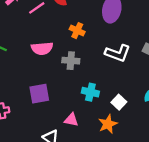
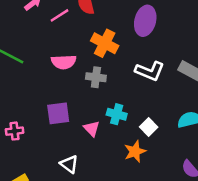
orange cross: (77, 31) -> (105, 43), size x1.5
pink triangle: (71, 120) -> (92, 129), moved, turned 32

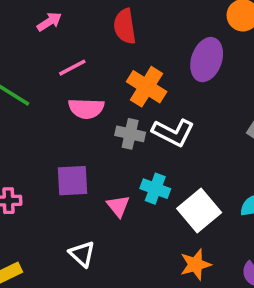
pink line: (60, 15) -> (72, 68), moved
white L-shape: (150, 71) -> (173, 132), moved
white square: (149, 127) -> (199, 211), size x1.6
orange star: (135, 151) -> (195, 264), moved

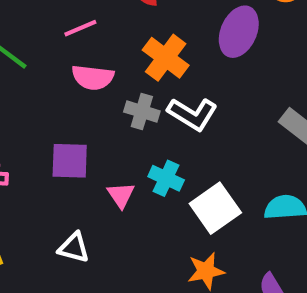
white triangle: (82, 254) -> (74, 248), turned -32

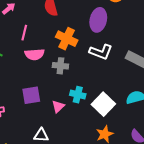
pink line: (80, 28) -> (24, 33), turned -42
white L-shape: (192, 114) -> (101, 52), moved
pink triangle: (121, 195) -> (58, 106), turned 32

